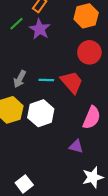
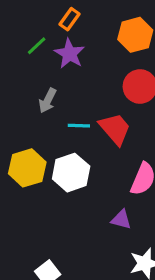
gray arrow: (20, 79) -> (48, 101), moved

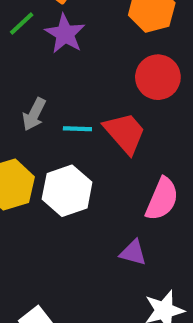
gray arrow: (48, 101) -> (34, 114), moved

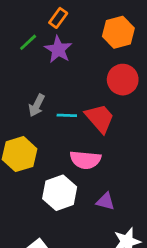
white hexagon: (67, 191) -> (60, 193), moved
pink semicircle: (162, 199) -> (85, 160), moved, turned 72

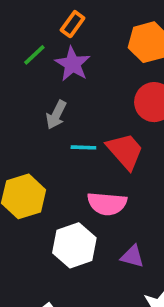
gray arrow: (37, 105) -> (56, 115), moved

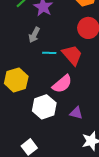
pink semicircle: (107, 204) -> (62, 84), turned -45

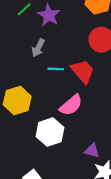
purple triangle: (76, 113) -> (92, 151), moved

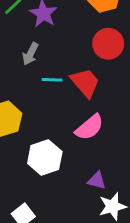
pink semicircle: (71, 105) -> (89, 127), moved

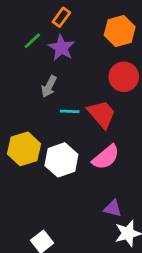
white hexagon: (45, 158) -> (61, 160), moved

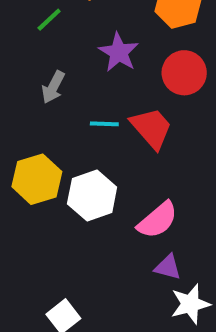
purple star: (61, 48) -> (119, 52), moved
gray arrow: (49, 86) -> (53, 87), moved
pink semicircle: (106, 157) -> (158, 220), moved

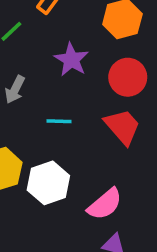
red trapezoid: (151, 128) -> (122, 127), moved

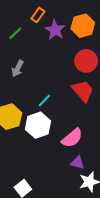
purple star: (71, 60) -> (55, 30), moved
cyan line: (59, 121) -> (44, 101), moved, turned -48

